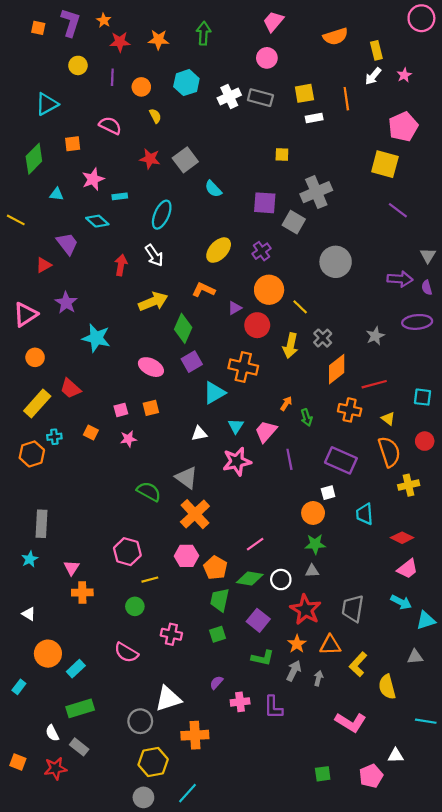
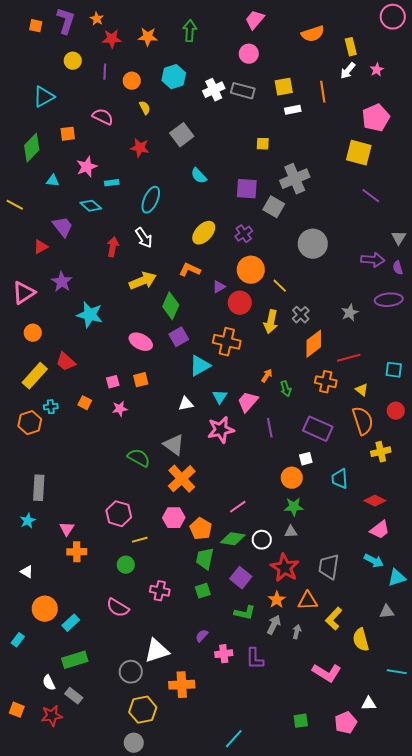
gray square: (185, 160) -> (182, 135), moved
cyan line: (187, 793) -> (234, 739), moved

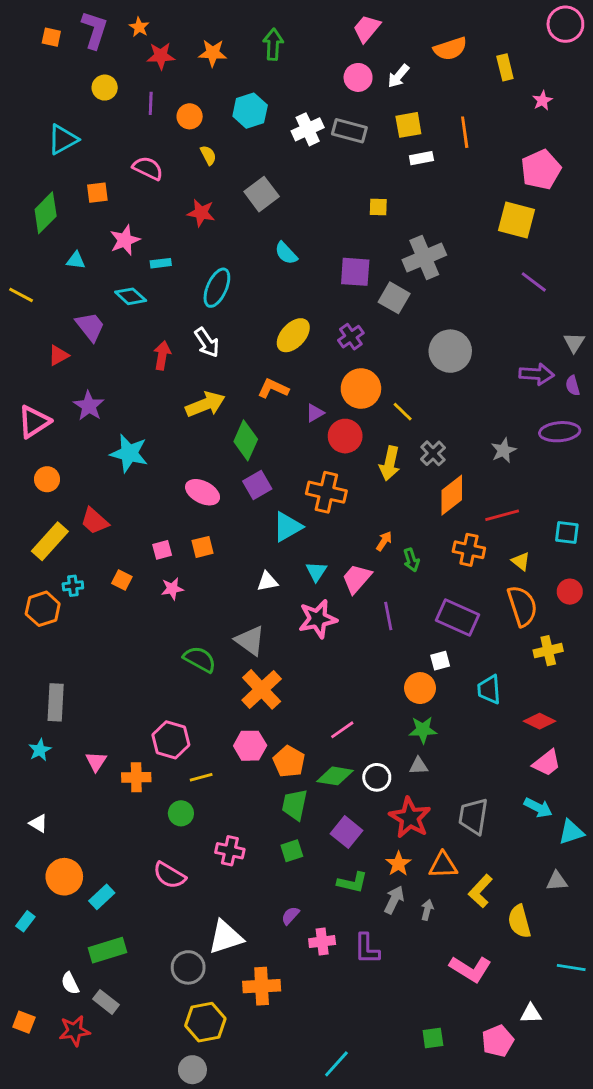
white arrow: (348, 71) -> (398, 76), moved
orange cross: (77, 552) -> (136, 777), moved

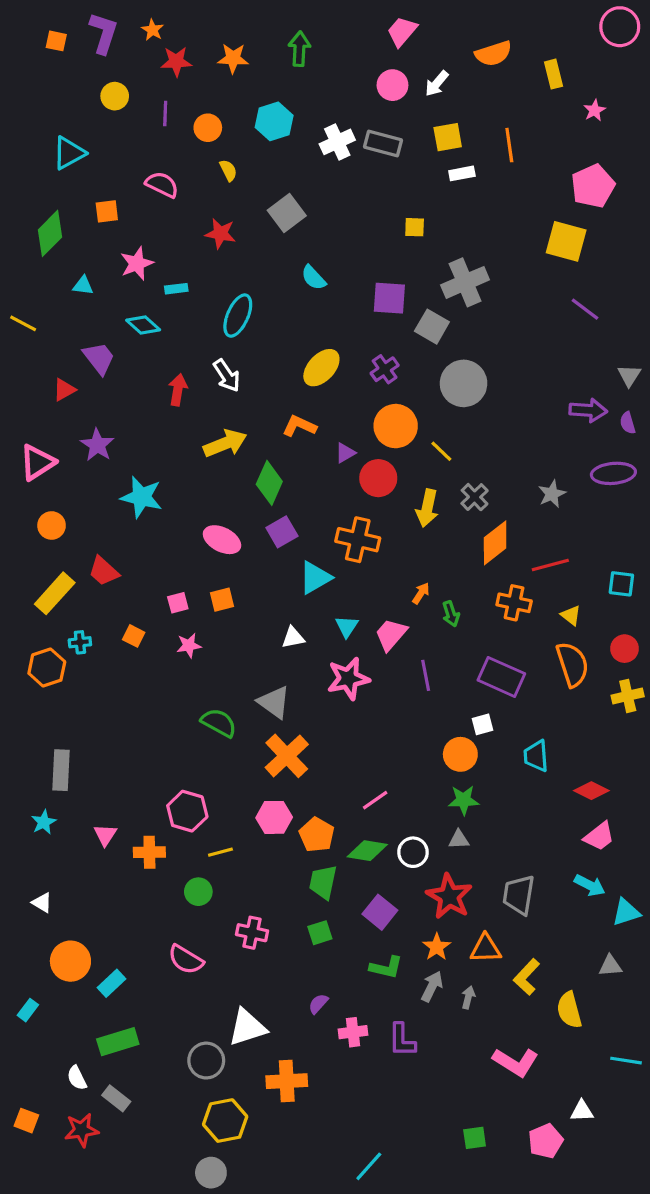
gray circle: (450, 351) -> (464, 383), moved
yellow cross: (548, 651) -> (628, 696), moved

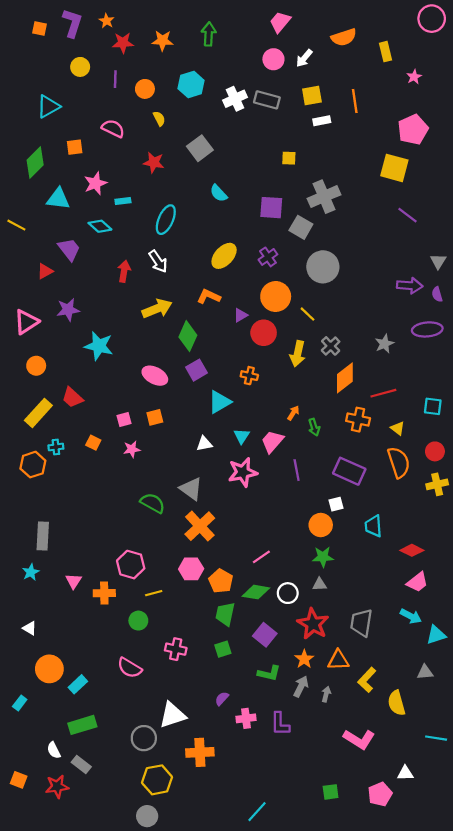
cyan triangle: (83, 286) -> (58, 199), size x1.6
purple star: (97, 445) -> (68, 310), turned 30
orange cross: (358, 540) -> (249, 376), size x0.6

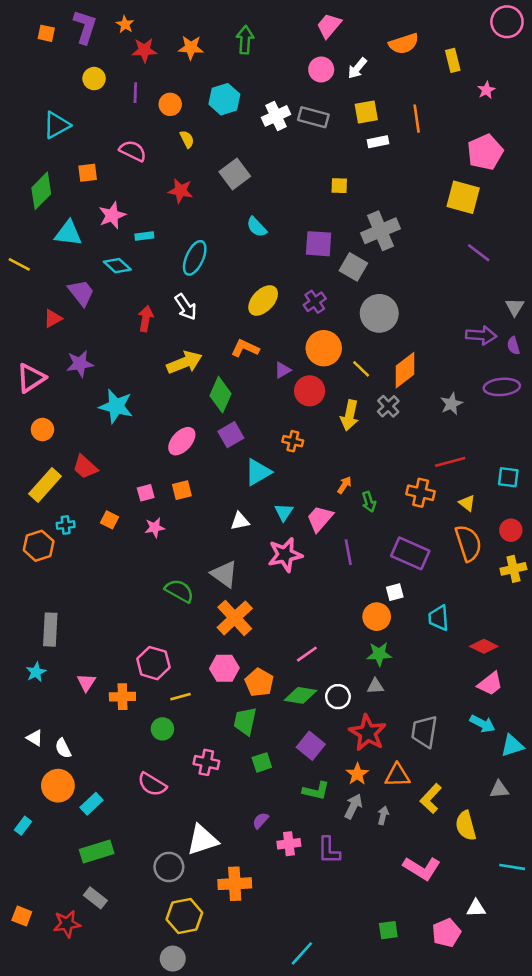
pink ellipse: (155, 376) -> (182, 441), turned -75
orange diamond: (345, 378) -> (405, 370), moved
green trapezoid: (225, 614) -> (245, 721), moved
white semicircle: (54, 750) -> (63, 748), moved

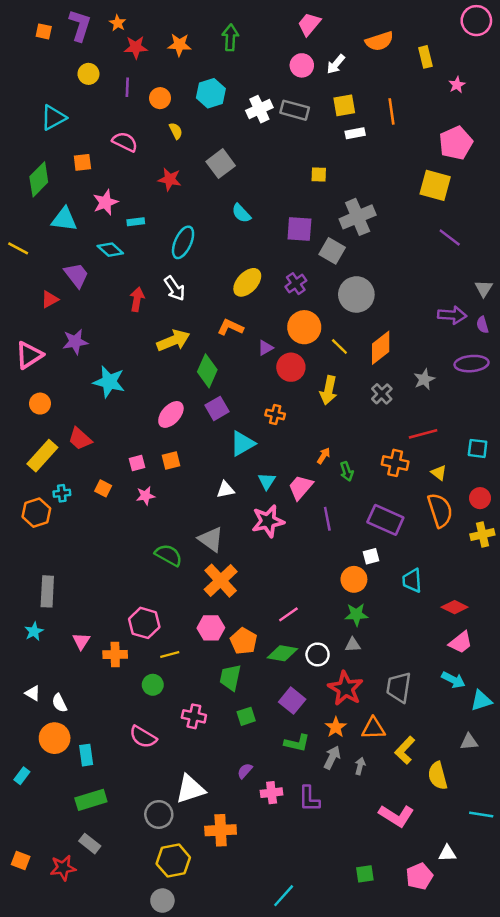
gray cross: (388, 406) -> (382, 394), moved
cyan rectangle: (91, 804) -> (86, 755), turned -55

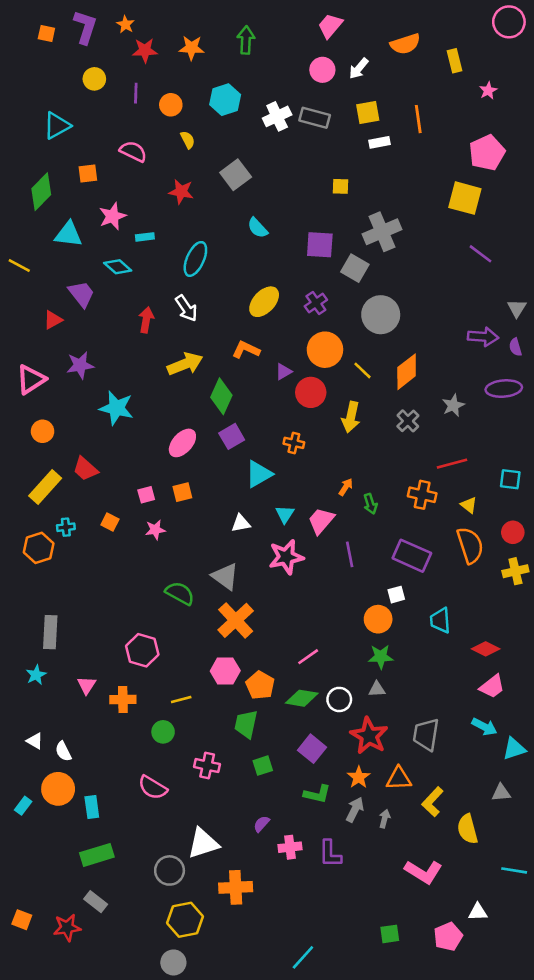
pink hexagon: (144, 623) -> (142, 650), moved
cyan rectangle: (22, 776) -> (23, 806), moved

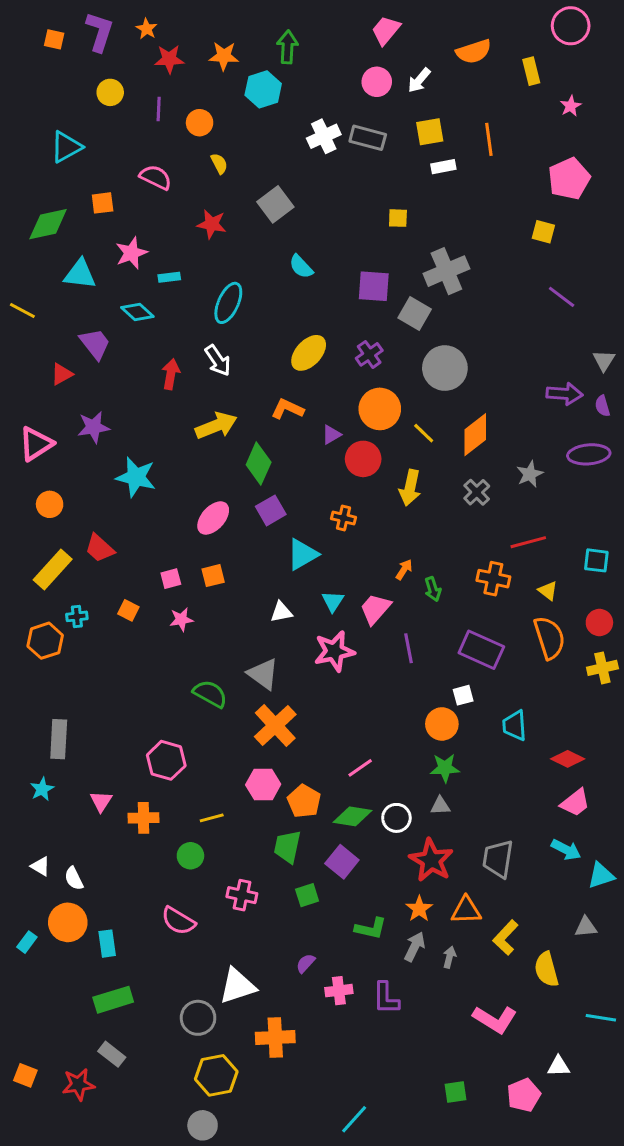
pink circle: (509, 22) -> (571, 26), moved
cyan hexagon: (225, 100) -> (263, 89), moved
green diamond: (41, 192) -> (48, 224), turned 33
yellow square: (465, 198) -> (543, 232), size x0.6
purple square: (312, 749) -> (342, 862), moved

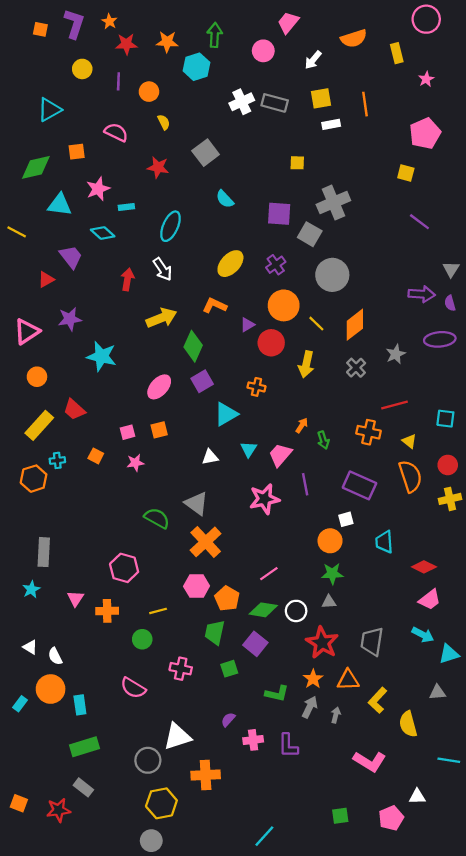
pink circle: (377, 82) -> (263, 51), moved
pink star: (334, 651) -> (264, 499), moved

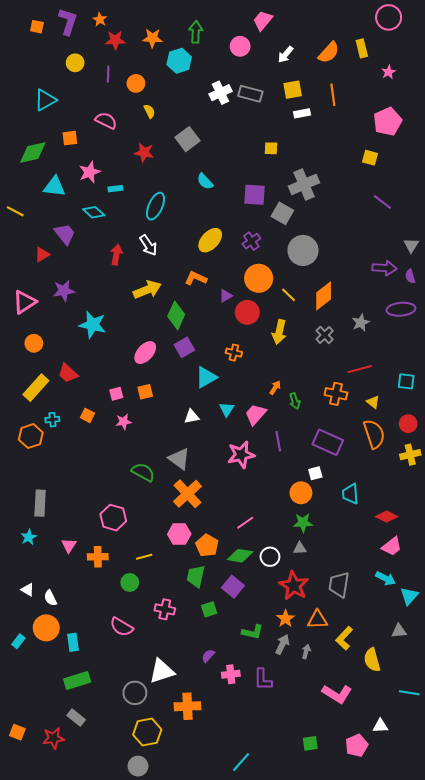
orange semicircle: (354, 38) -> (329, 52), moved, turned -30
cyan triangle: (449, 654) -> (409, 596), turned -30

